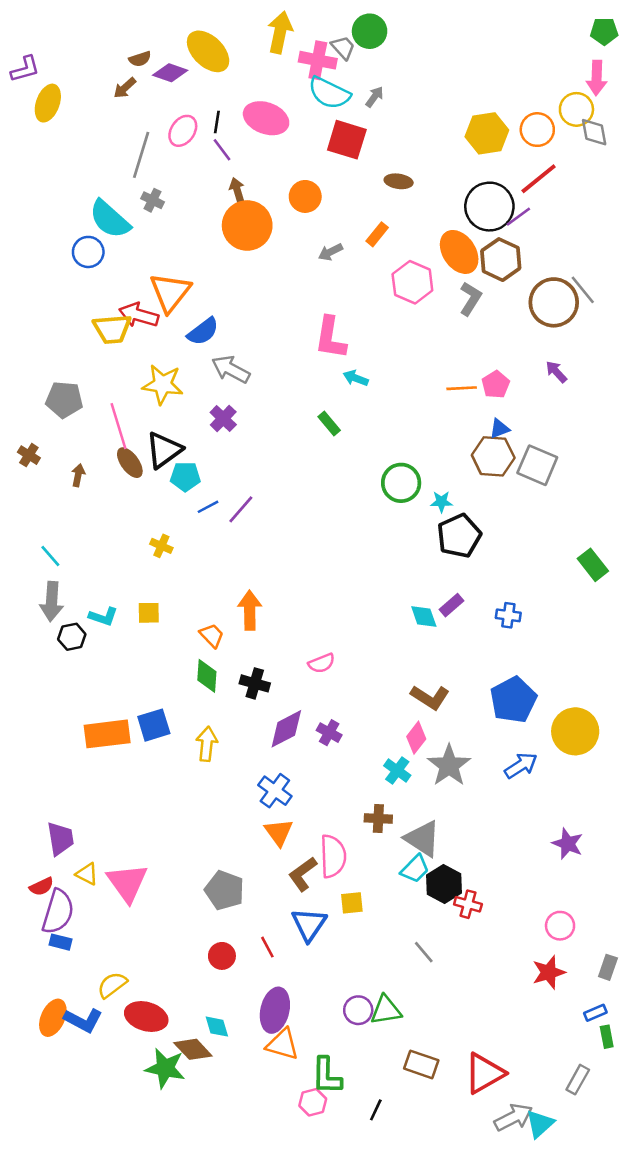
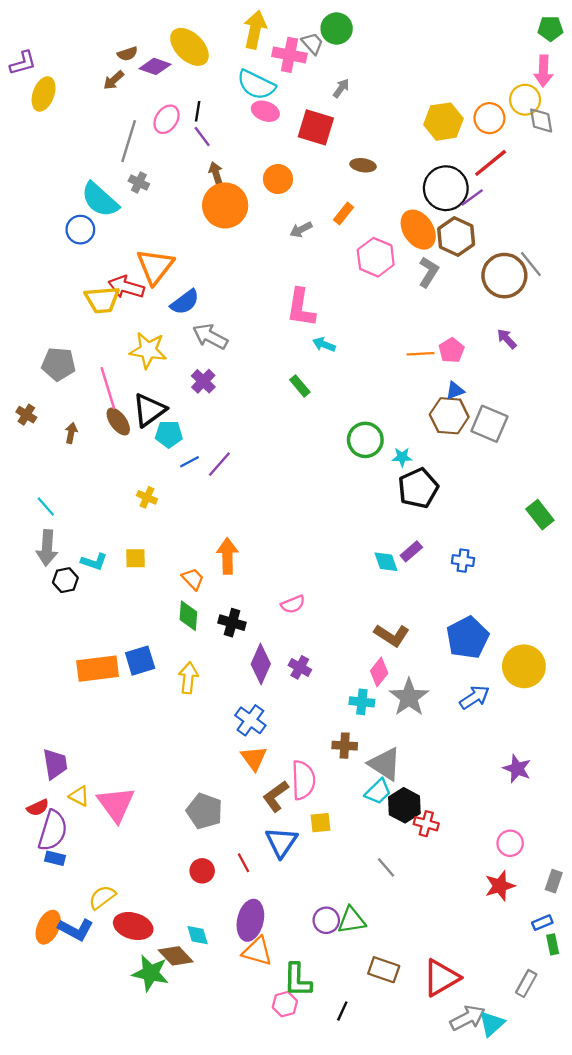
cyan semicircle: (329, 93) -> (256, 85), moved
pink ellipse: (266, 118) -> (265, 111), moved, size x0.7
purple diamond: (286, 729) -> (261, 664), turned -39
cyan cross: (397, 770) -> (362, 702), turned -30

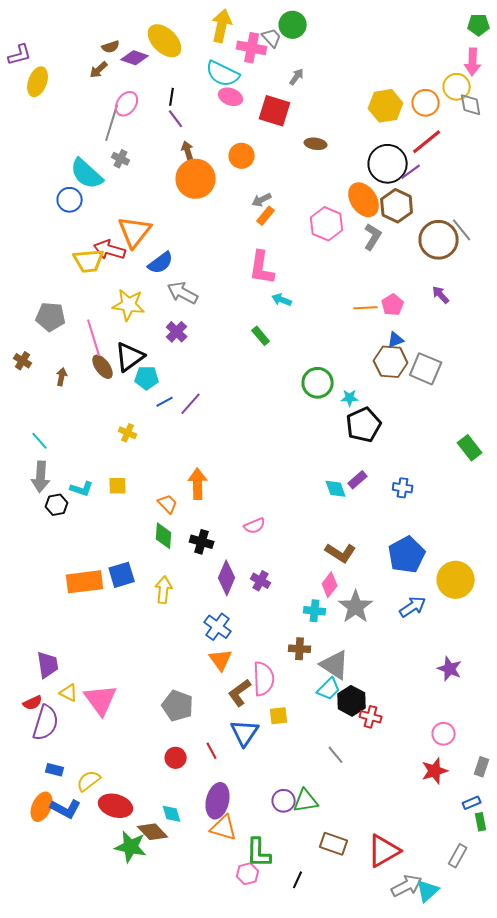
pink ellipse: (167, 119) -> (127, 104), moved
orange rectangle: (343, 214) -> (266, 216), moved
blue rectangle: (55, 858) -> (55, 770), moved

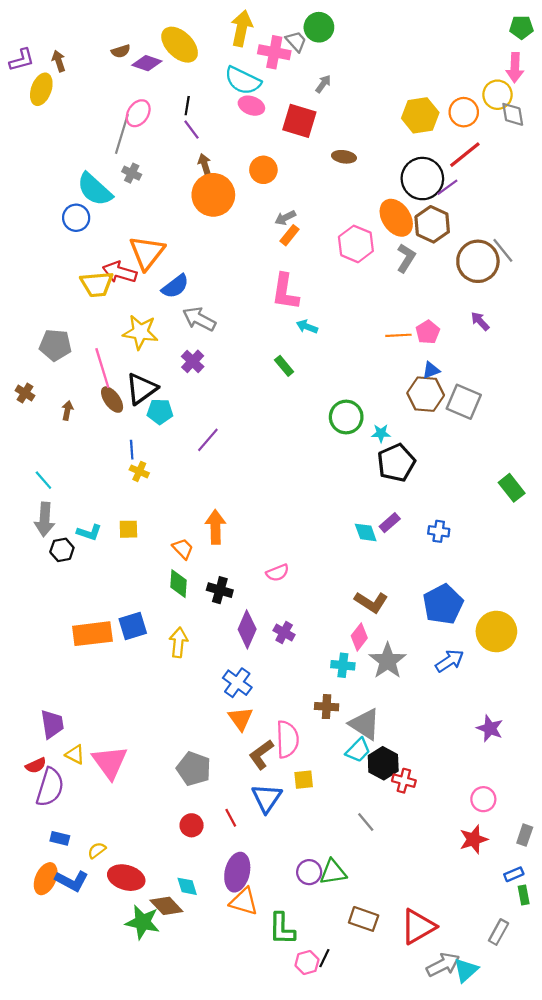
brown arrow: (99, 70) -> (59, 61), moved, turned 114
blue line: (165, 402) -> (132, 450), moved, turned -66
yellow semicircle: (89, 781) -> (97, 850), size x0.7
pink hexagon: (248, 874) -> (307, 962), moved

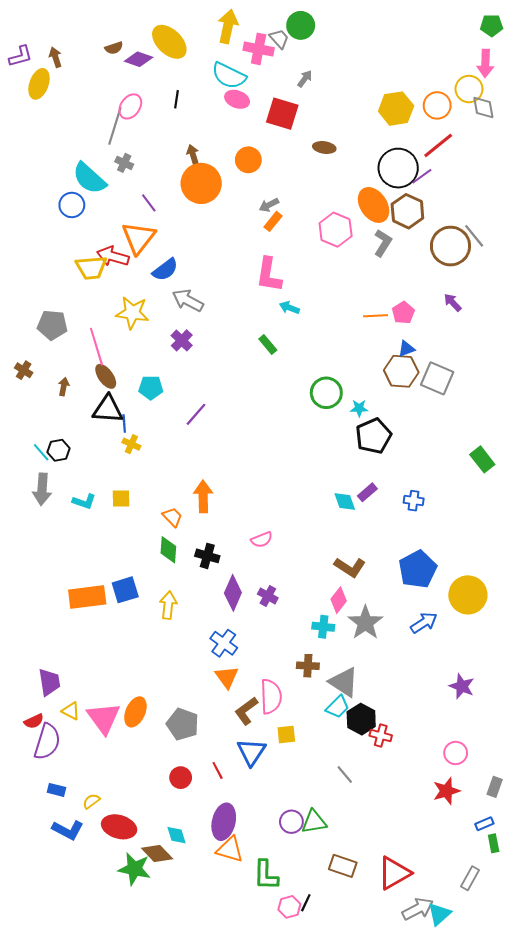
purple line: (192, 130) -> (149, 203), moved
black triangle: (141, 389) -> (108, 409), moved, turned 40
black hexagon: (62, 550) -> (58, 450), moved
orange ellipse: (46, 879) -> (135, 712), moved

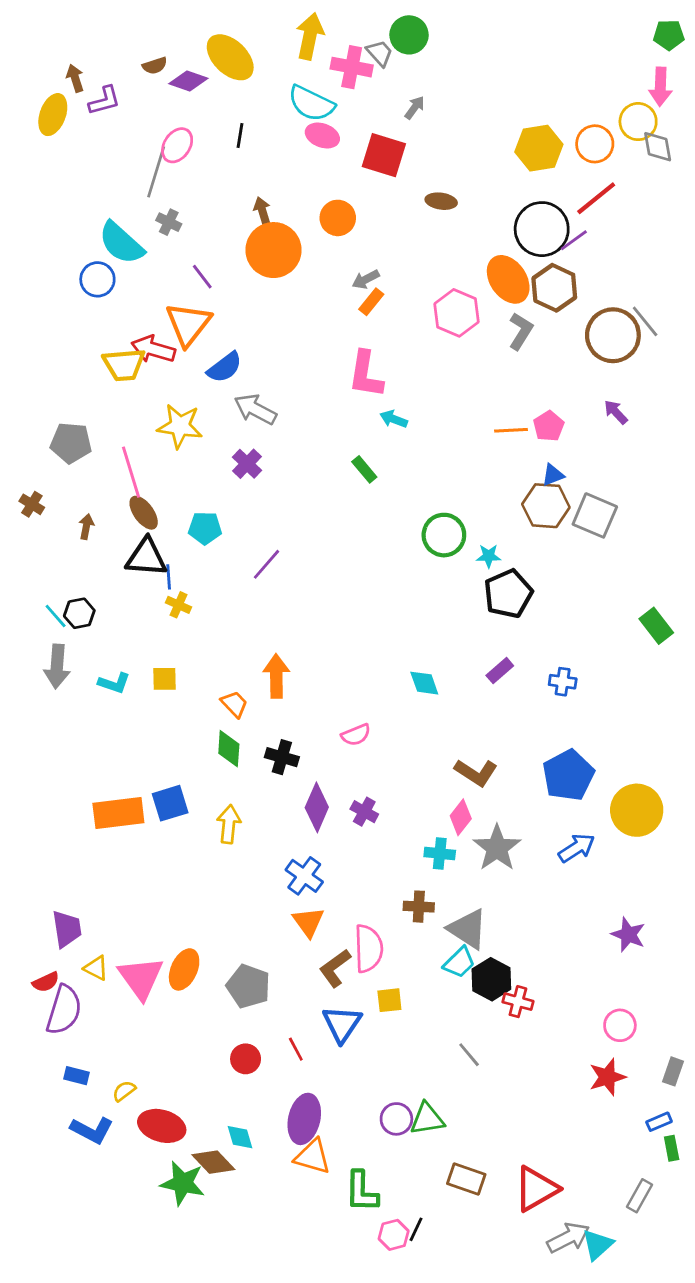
purple L-shape: (21, 56) -> (104, 101), moved
cyan diamond: (345, 502) -> (424, 683), moved

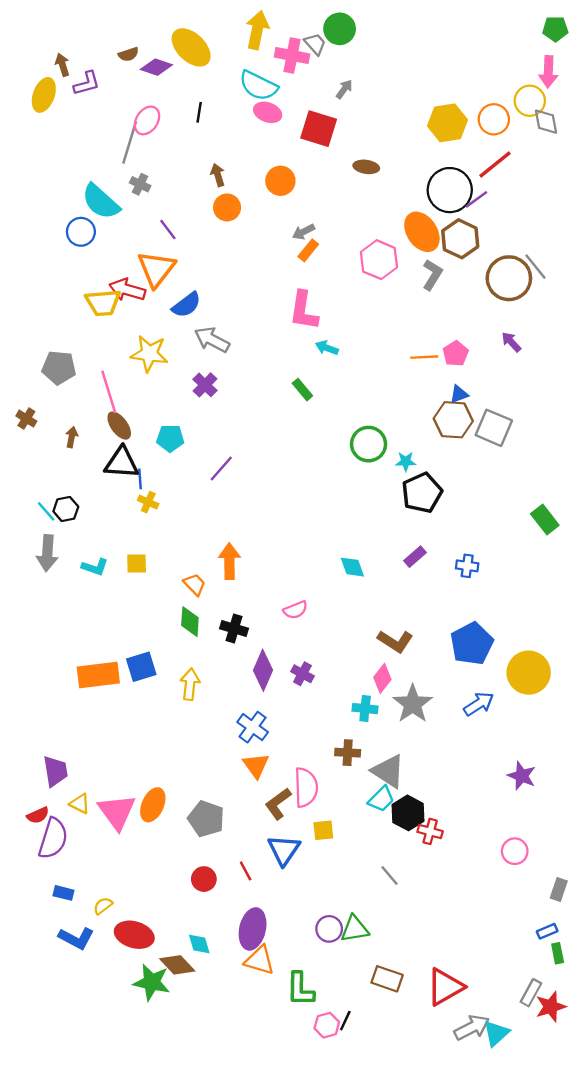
orange circle: (273, 250) -> (227, 207), size x0.6
red star: (607, 1077) -> (551, 1007), moved

